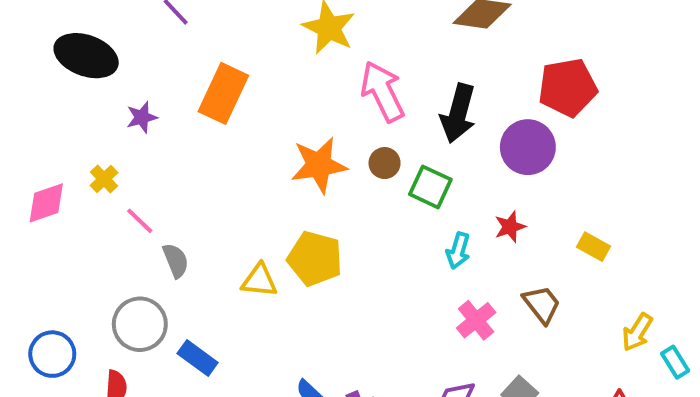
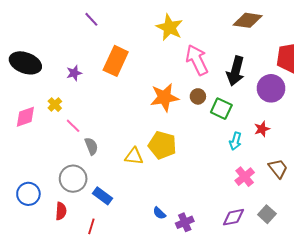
black ellipse: (86, 56) -> (25, 63), moved

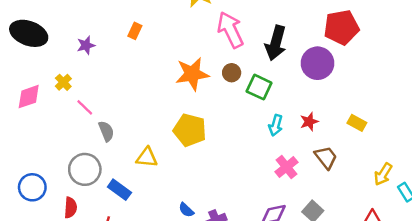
orange rectangle: (116, 61) -> (135, 31), size x0.5
red star: (262, 129) -> (309, 122), moved
yellow triangle: (134, 156) -> (147, 157), moved

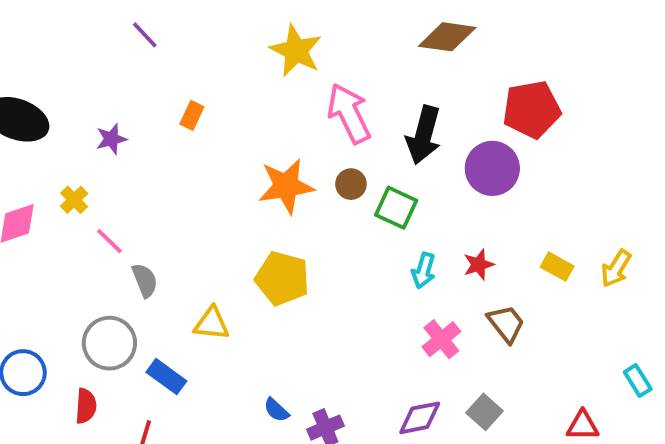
yellow arrow: (383, 174) -> (616, 269), moved

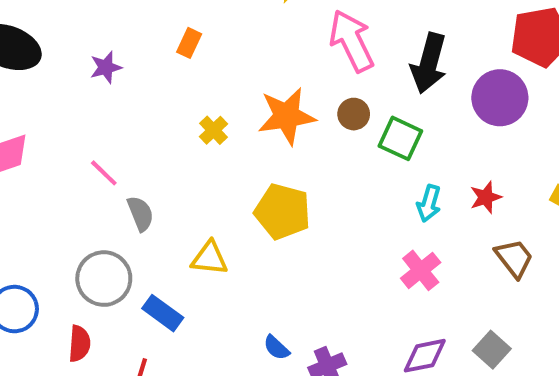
yellow cross: (74, 200) -> (214, 130), moved
pink cross: (441, 339) -> (421, 270), moved

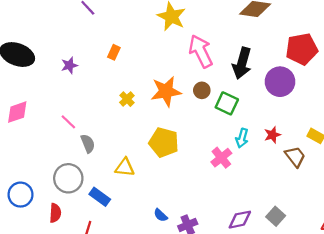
brown trapezoid: (514, 258) -> (295, 157), moved
pink cross: (421, 270) -> (221, 158), moved

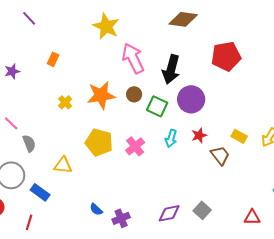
purple circle: (280, 82) -> (191, 99), moved
pink cross: (221, 158) -> (135, 146), moved

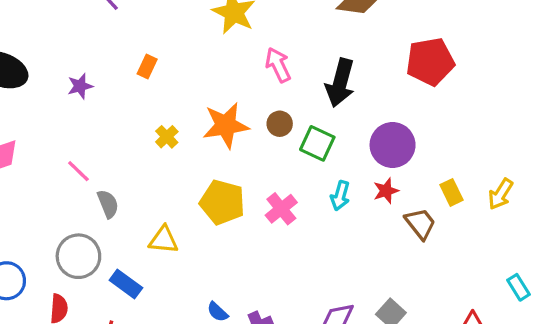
pink arrow: (133, 58) -> (278, 65), size x0.7
purple circle: (191, 99) -> (393, 145), moved
yellow rectangle: (239, 136) -> (451, 192), turned 35

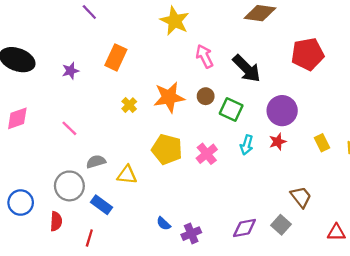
orange rectangle: (147, 66) -> (116, 57), size x1.6
black arrow: (340, 83) -> (247, 68), turned -60
gray semicircle: (108, 204) -> (96, 162), moved, turned -84
brown trapezoid: (420, 224) -> (301, 197), moved

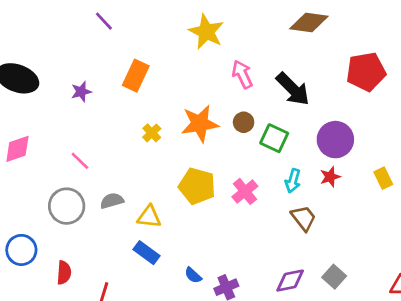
gray circle: (69, 186) -> (67, 206), moved
brown trapezoid: (301, 197) -> (303, 218), moved
blue rectangle: (102, 205) -> (146, 253), moved

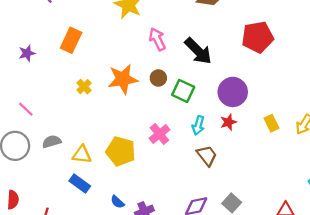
yellow pentagon: (197, 186) -> (121, 151), moved

